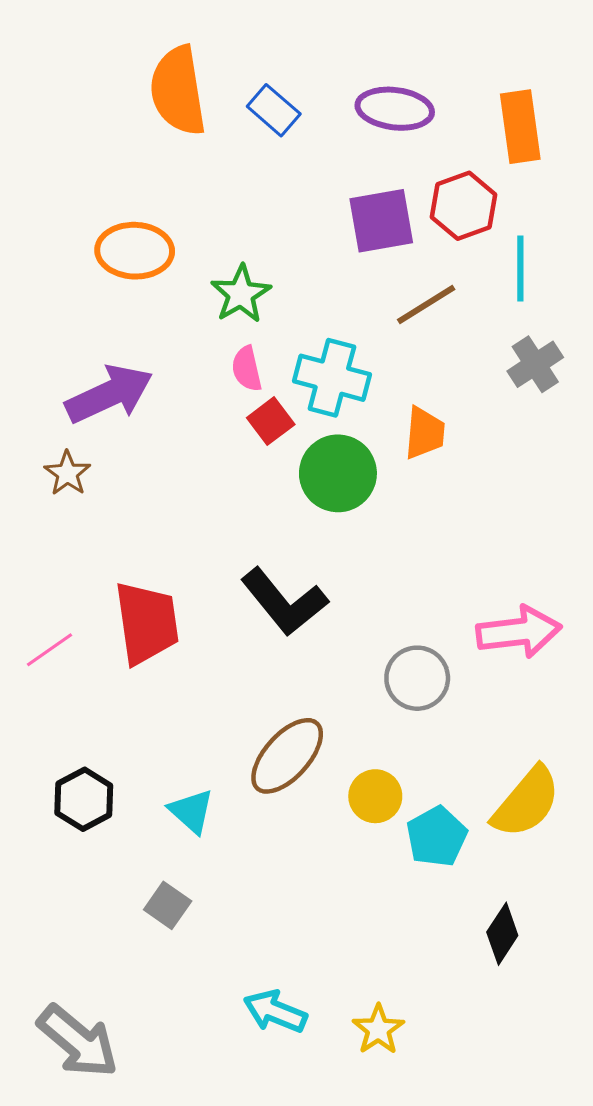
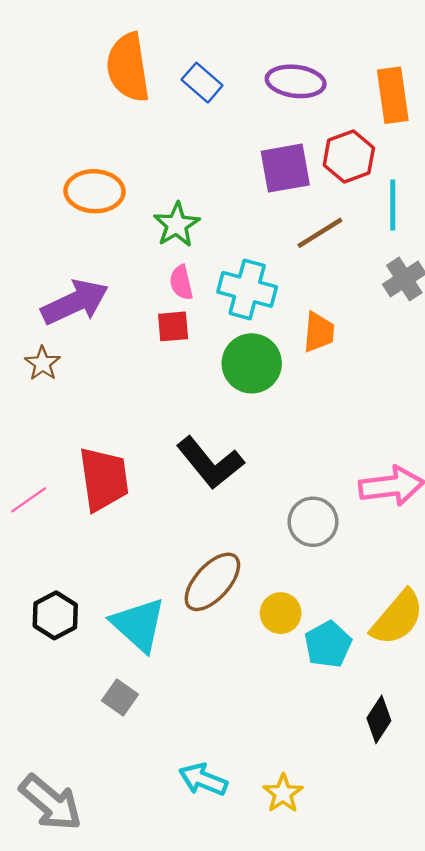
red square: (271, 421) -> (173, 326), moved, turned 32
cyan triangle: (191, 811) -> (138, 625), size x1.6

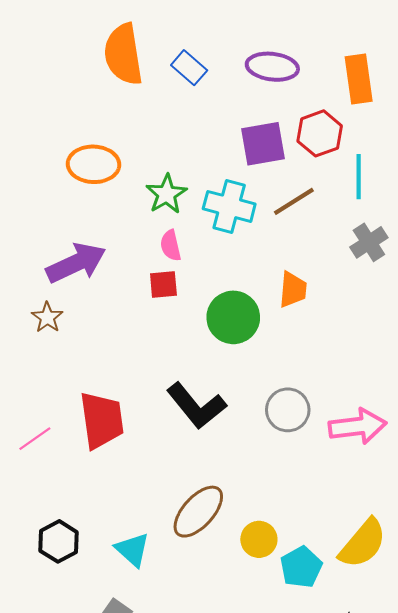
cyan cross: (247, 289) -> (229, 206), moved
gray circle: (313, 522) -> (288, 410), moved
cyan triangle: (138, 625) -> (133, 550), size x0.7

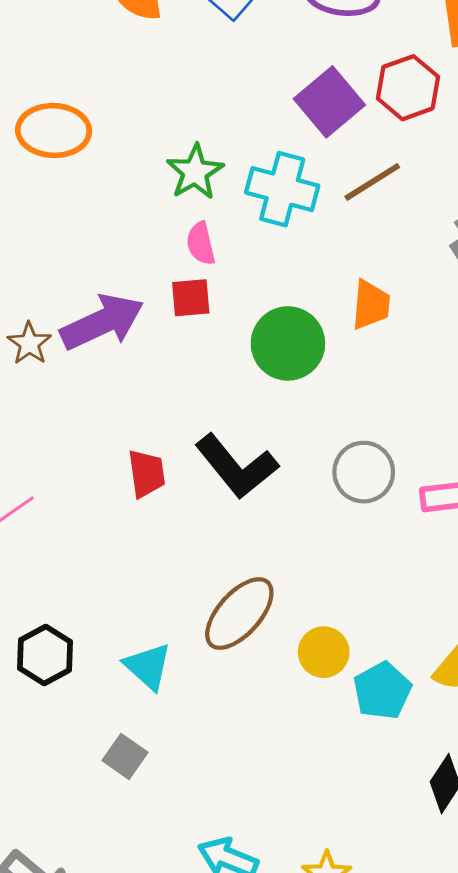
purple square: (263, 144) -> (329, 102), turned -30
orange ellipse: (94, 164) -> (54, 131), moved
purple arrow: (76, 263) -> (102, 322), moved
red trapezoid: (102, 420) -> (146, 473), moved, size x0.6

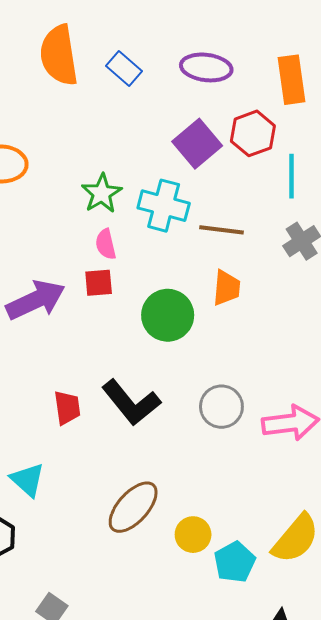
brown line: (372, 182) -> (221, 230), moved, turned 39
cyan triangle: (148, 666) -> (28, 480), moved

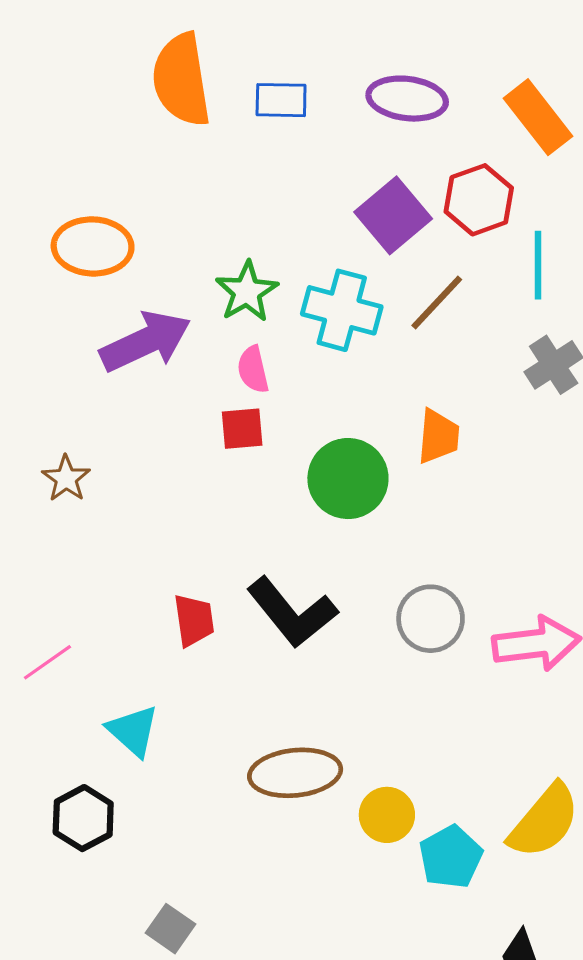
blue rectangle: (124, 68) -> (281, 100), turned -40
orange rectangle: (292, 80) -> (538, 117), turned -30
brown line: (221, 230) -> (437, 303), moved, turned -54
purple arrow: (36, 300) -> (146, 341), moved
brown ellipse: (133, 507) -> (295, 773), turned 42

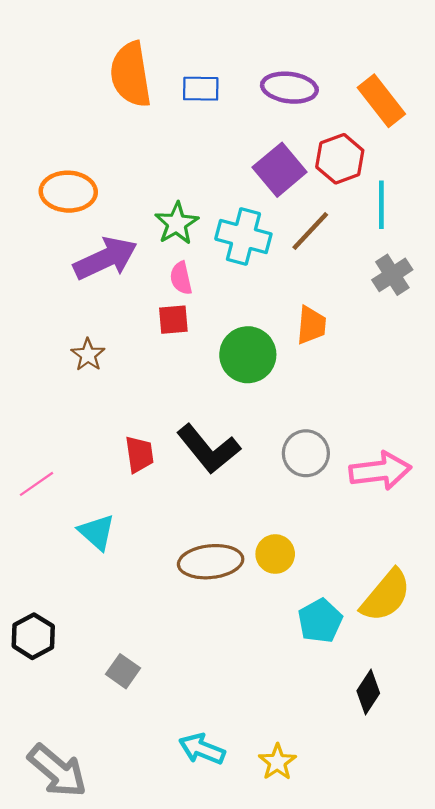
brown star: (66, 479) -> (88, 355), moved
yellow circle: (387, 815) -> (275, 554), moved
black hexagon: (83, 818) -> (33, 636), moved

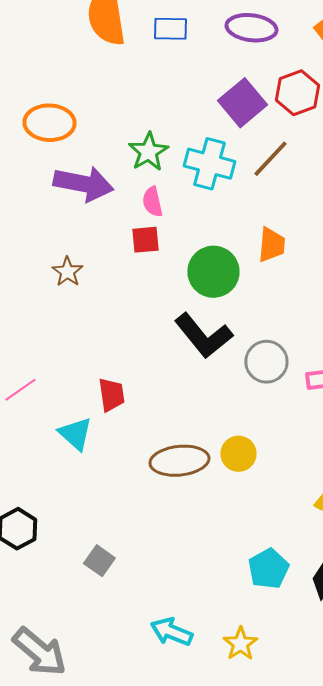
purple arrow: (105, 258) -> (83, 184), turned 36
black L-shape: (208, 449) -> (203, 336), moved
red trapezoid: (139, 454) -> (111, 395), moved
cyan pentagon: (320, 621) -> (268, 569), moved

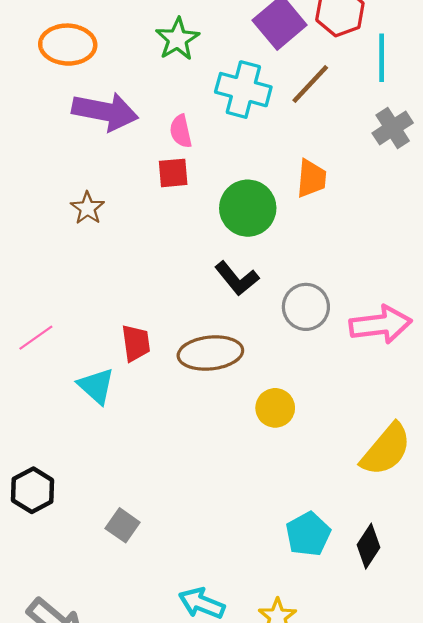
green star: (148, 152) -> (177, 39), moved
black L-shape: (203, 336) -> (237, 278), size x0.7
brown ellipse: (179, 461) -> (210, 353), moved

